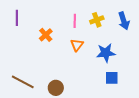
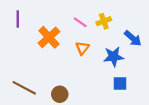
pink line: (75, 21) -> (80, 22), turned -56
blue arrow: (124, 21) -> (133, 38), moved, turned -30
orange cross: (46, 35) -> (49, 37), size x1.5

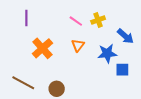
purple line: (18, 19) -> (26, 18), moved
orange cross: (49, 37) -> (42, 48), moved
blue square: (120, 84) -> (122, 70), moved

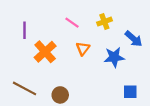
purple line: (26, 18) -> (25, 30), moved
pink line: (76, 21) -> (72, 23), moved
blue square: (122, 70) -> (130, 92), moved

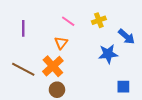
orange triangle: (83, 49) -> (61, 43), moved
orange cross: (45, 52) -> (53, 66), moved
brown line: (25, 88) -> (23, 69), moved

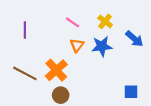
yellow cross: (99, 20) -> (105, 21), turned -32
orange triangle: (61, 43) -> (77, 45), moved
blue star: (108, 54) -> (102, 46), moved

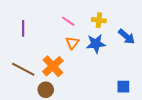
yellow cross: (105, 21) -> (99, 20), turned -32
brown circle: (61, 95) -> (46, 90), moved

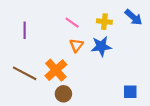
blue arrow: (127, 37) -> (134, 17), moved
brown circle: (46, 90) -> (63, 94), moved

